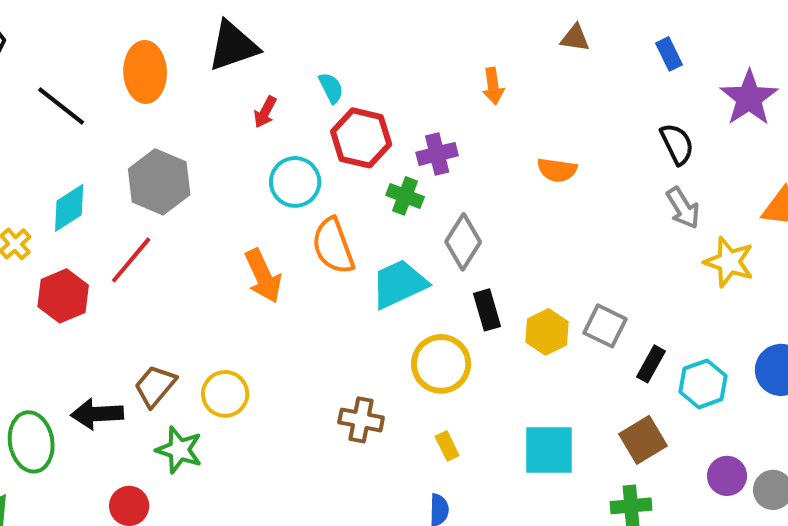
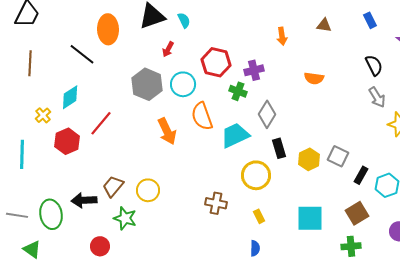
brown triangle: (575, 38) -> (324, 25), moved
cyan semicircle: (331, 88) -> (184, 20), moved
black line: (61, 106) -> (82, 54), moved
gray hexagon: (159, 182) -> (147, 84), moved

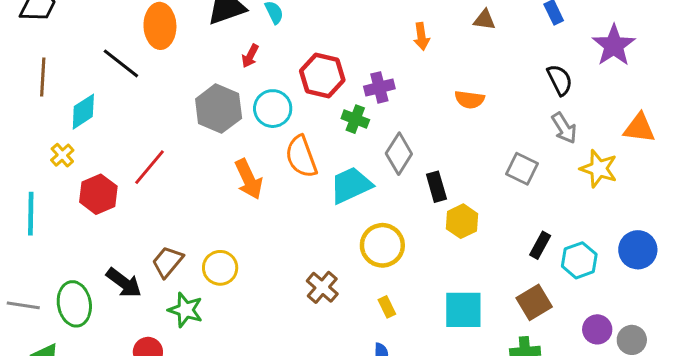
cyan diamond: (70, 97) -> (83, 112), moved
black rectangle: (279, 148) -> (436, 187), moved
gray square: (338, 156) -> (522, 169), moved
black arrow: (84, 200) -> (124, 283), turned -140
brown cross: (216, 203) -> (322, 287), turned 30

